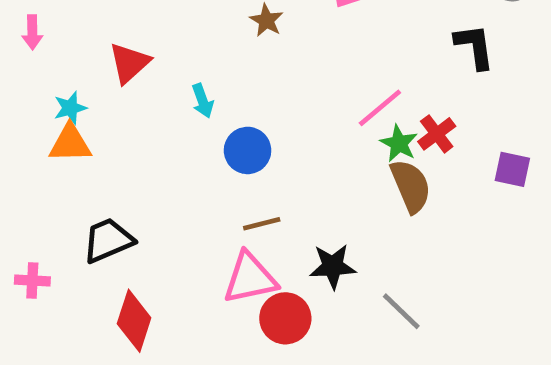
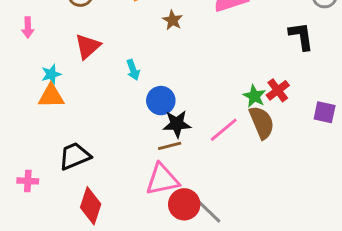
pink line: (380, 108) -> (224, 130), moved
black star: (333, 266) -> (177, 124), moved
gray line: (401, 311) -> (209, 212), moved

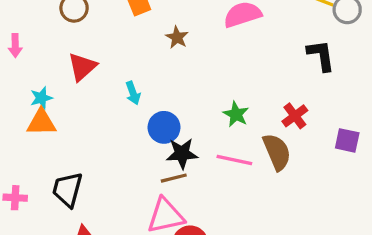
green star: (254, 96) -> (236, 114), moved
pink line: (224, 130) -> (234, 160), turned 52
black trapezoid: (75, 156) -> (67, 190), turned -52
pink cross: (28, 181) -> (15, 198), moved

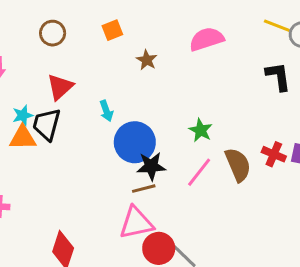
red cross: (295, 116) -> (274, 154), moved, turned -30
blue circle: (164, 127) -> (135, 142), size x1.4
pink line: (234, 160) -> (199, 172), turned -64
black trapezoid: (67, 190) -> (47, 124), moved

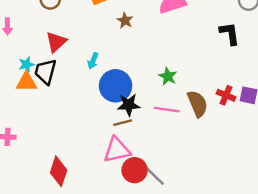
cyan arrow: (106, 111) -> (93, 61), turned 42
pink line: (199, 172) -> (167, 110), turned 60

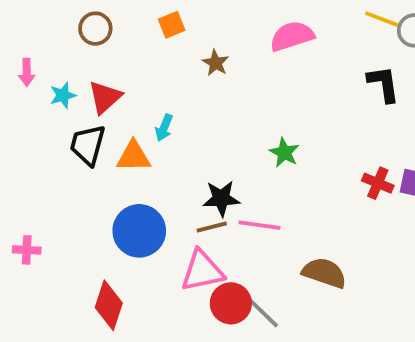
cyan star: (26, 64) -> (63, 95), moved
orange triangle: (26, 82) -> (134, 156), moved
blue circle: (116, 86) -> (139, 231), moved
brown semicircle: (197, 104) -> (324, 273), moved, turned -48
pink line: (167, 110) -> (259, 225), moved

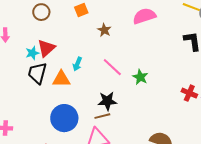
cyan star: (63, 95) -> (32, 53), moved
pink line: (259, 225) -> (112, 67), moved, turned 35

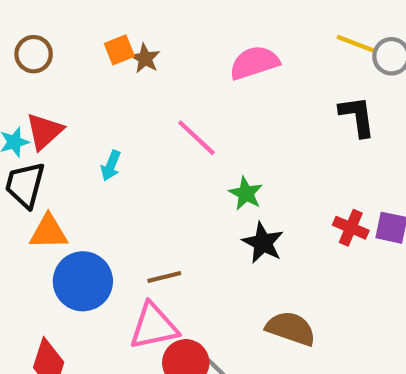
brown star: (104, 30) -> (145, 58), moved
pink line: (112, 67) -> (196, 138), moved
orange triangle: (61, 79) -> (49, 232), moved
black star: (107, 101) -> (263, 243), moved, turned 30

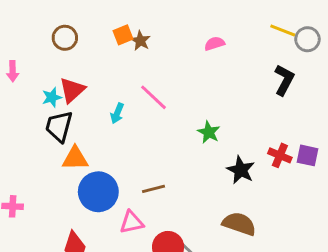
pink semicircle: (254, 63) -> (215, 44), size x0.6
black L-shape: (357, 116) -> (284, 80), turned 36
pink line: (196, 138) -> (153, 97), moved
black star: (263, 243) -> (241, 170), moved
pink triangle: (154, 326) -> (132, 222), moved, size x0.7

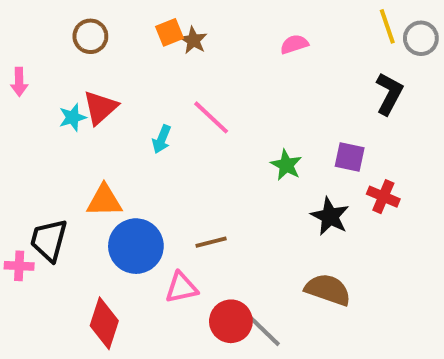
yellow line: (283, 31) -> (387, 26), turned 50
black trapezoid: (59, 126) -> (49, 240), moved
purple square: (307, 155) -> (350, 157), moved

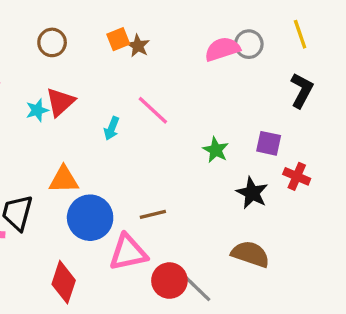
gray circle: (421, 38) -> (249, 44), moved
pink semicircle: (294, 44) -> (222, 49), size x1.5
pink triangle: (181, 288) -> (128, 252), size x1.4

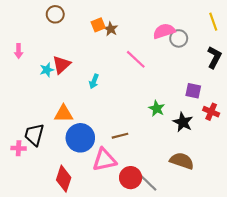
brown circle: (52, 42) -> (55, 14), moved
gray circle: (249, 44) -> (179, 38), moved
pink line: (153, 110) -> (136, 59), moved
green star: (216, 150) -> (157, 109), moved

